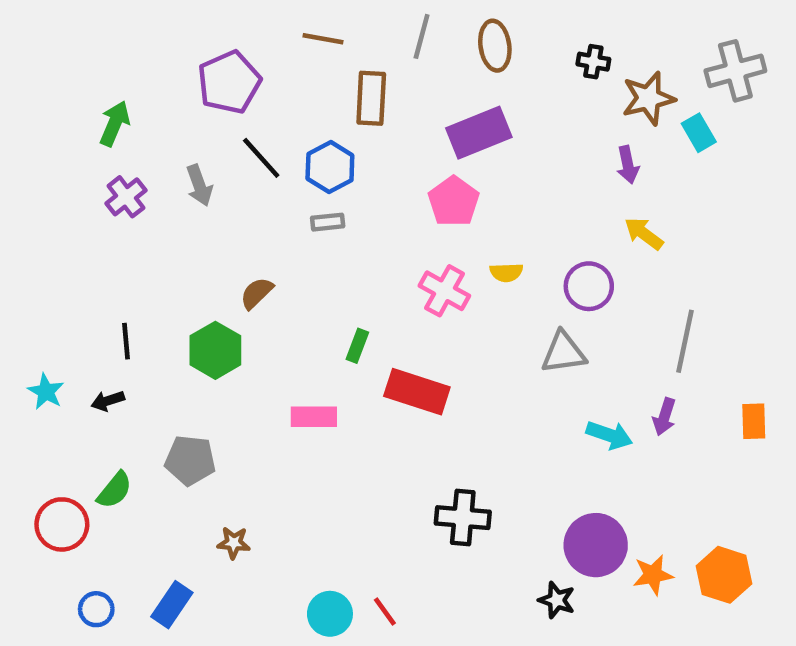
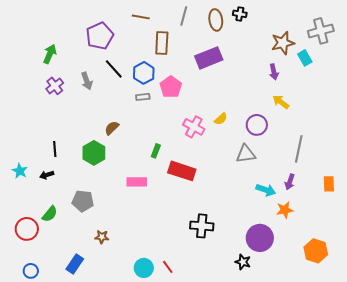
black cross: (593, 62) -> (240, 14), moved
pink pentagon: (454, 201) -> (171, 87), moved
yellow semicircle: (506, 272) -> (221, 119), turned -40
orange star: (653, 575) -> (285, 210), moved
blue circle: (96, 609) -> (31, 271), moved

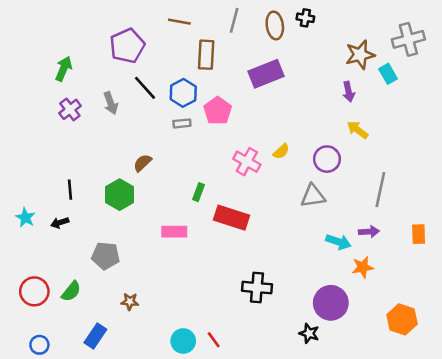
purple arrow: (290, 182) -> (369, 232), turned -112
green semicircle: (50, 214) -> (71, 291), moved

